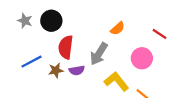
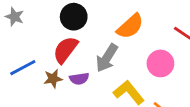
black circle: (51, 21) -> (74, 17), moved
orange semicircle: (118, 28) -> (130, 26), size x1.5
red semicircle: (66, 47) -> (65, 50), turned 30

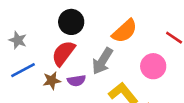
gray star: (15, 17) -> (18, 40), moved

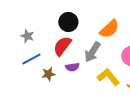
brown star: (52, 81) -> (48, 74), moved

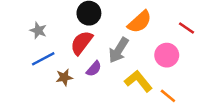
purple semicircle: (72, 67) -> (94, 69), turned -40

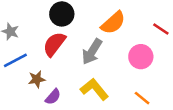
purple semicircle: (94, 69) -> (53, 97), moved
yellow L-shape: (138, 81) -> (94, 89), moved

